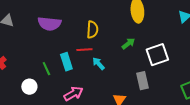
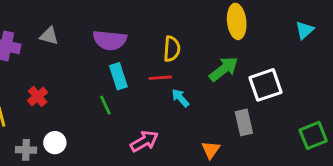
green arrow: (128, 44) -> (224, 69), size x1.5
cyan rectangle: (66, 62) -> (118, 76), moved
white circle: (29, 87) -> (55, 143), moved

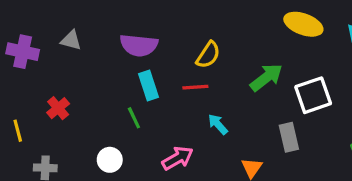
yellow ellipse: (237, 21) -> (303, 24), moved, turned -64
yellow semicircle: (172, 49) -> (208, 55), turned 30
cyan arrow: (180, 98) -> (218, 124), moved
white circle: (55, 143) -> (110, 160), moved

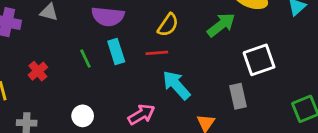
green arrow: (266, 77) -> (221, 25), moved
green line: (134, 118) -> (85, 58), moved
cyan arrow: (218, 124) -> (176, 85), size x1.6

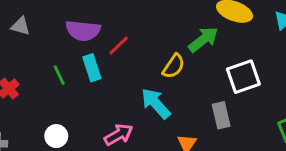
yellow semicircle: (168, 25) -> (174, 66), moved
red line: (157, 53) -> (119, 45), moved, turned -40

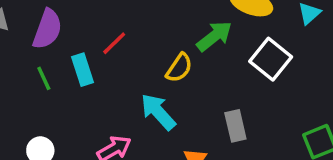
purple semicircle: (83, 31) -> (47, 29), moved, turned -76
white square: (243, 77) -> (271, 59), moved, turned -32

